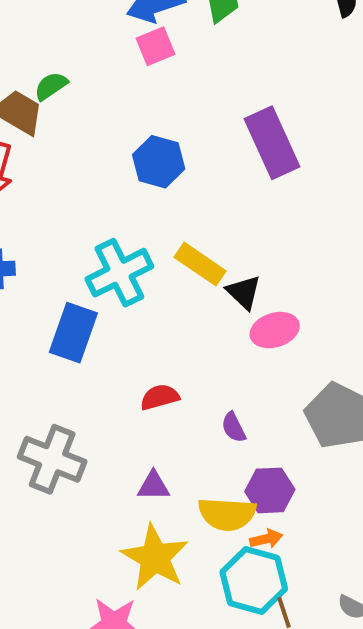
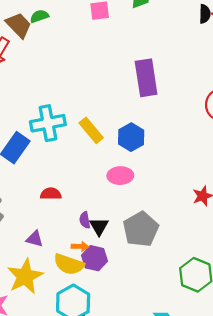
blue hexagon: (159, 162) -> (131, 137), moved
black triangle: (244, 292) -> (99, 226), moved
orange arrow: (266, 539) -> (80, 246), moved

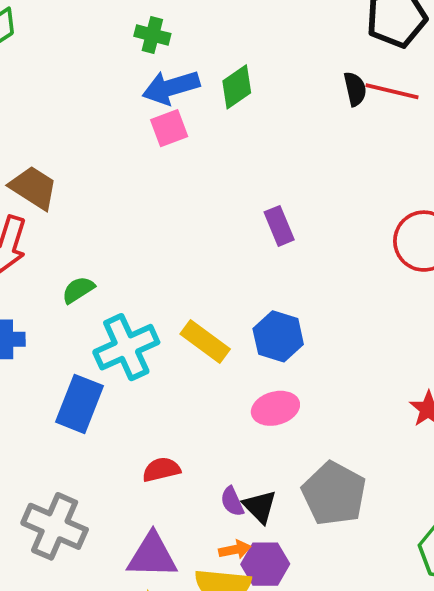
green semicircle: (39, 16) -> (78, 290), moved
purple rectangle: (146, 78) -> (279, 226), size x0.6
purple triangle: (35, 239) -> (152, 556), size x1.6

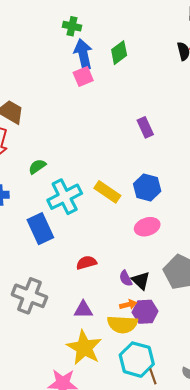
blue arrow: (171, 87) -> (83, 54), turned 96
blue rectangle: (80, 404) -> (40, 229), turned -44
purple triangle: (152, 556) -> (83, 310), size x0.7

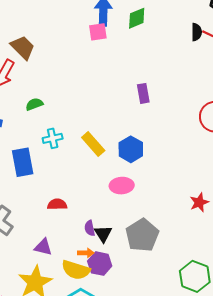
cyan cross: (65, 197) -> (53, 138), size x0.6

